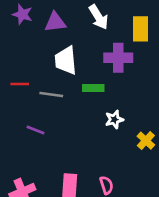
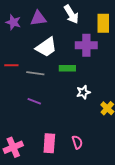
purple star: (22, 14) -> (13, 22), moved
white trapezoid: (66, 60) -> (46, 47), turned -120
purple line: (35, 130) -> (34, 101), moved

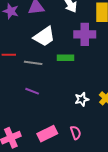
white star: (83, 92) -> (82, 99), moved
pink rectangle: (49, 143) -> (47, 134), turned 60

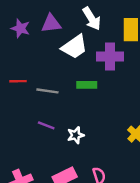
white trapezoid: (44, 36) -> (74, 47), moved
white star: (82, 99) -> (76, 135), moved

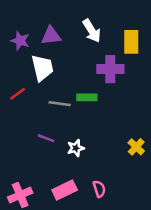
white trapezoid: (74, 47) -> (42, 68), moved, turned -68
red line: (18, 81) -> (18, 94), turned -35
gray line: (47, 91) -> (60, 104), moved

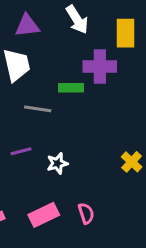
green rectangle: (87, 97) -> (71, 88), moved
purple line: (46, 138) -> (21, 151), turned -35

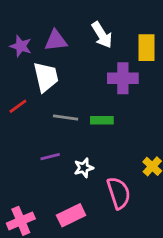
green rectangle: (71, 88) -> (102, 120), moved
pink semicircle: (86, 213) -> (119, 193), moved, size x1.6

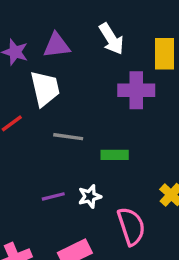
green rectangle: (102, 120) -> (115, 155), moved
purple line: (50, 157) -> (53, 196), moved

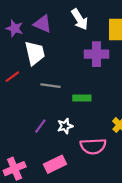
purple triangle: (57, 45) -> (43, 24), turned 30
purple line: (53, 196) -> (40, 126), turned -40
pink semicircle: (131, 226) -> (93, 146), turned 105

